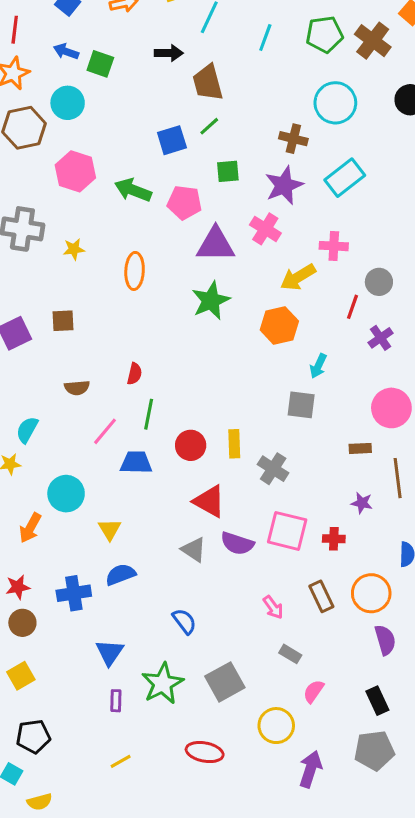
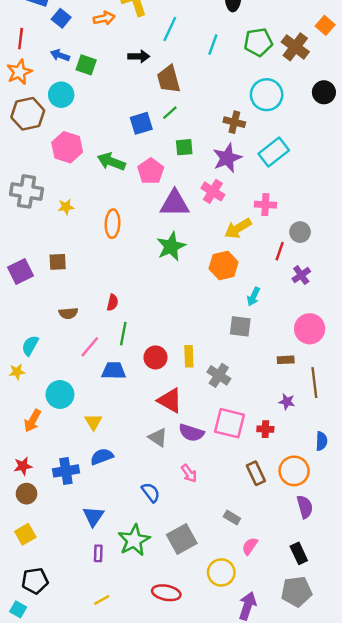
pink pentagon: (184, 202) -> (151, 171), turned 30
pink arrow: (273, 607) -> (189, 473), moved

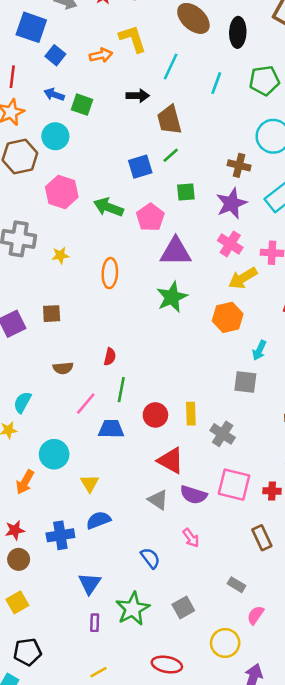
pink cross: (213, 191) -> (230, 244), moved
gray square: (182, 539) -> (183, 608), size x0.7

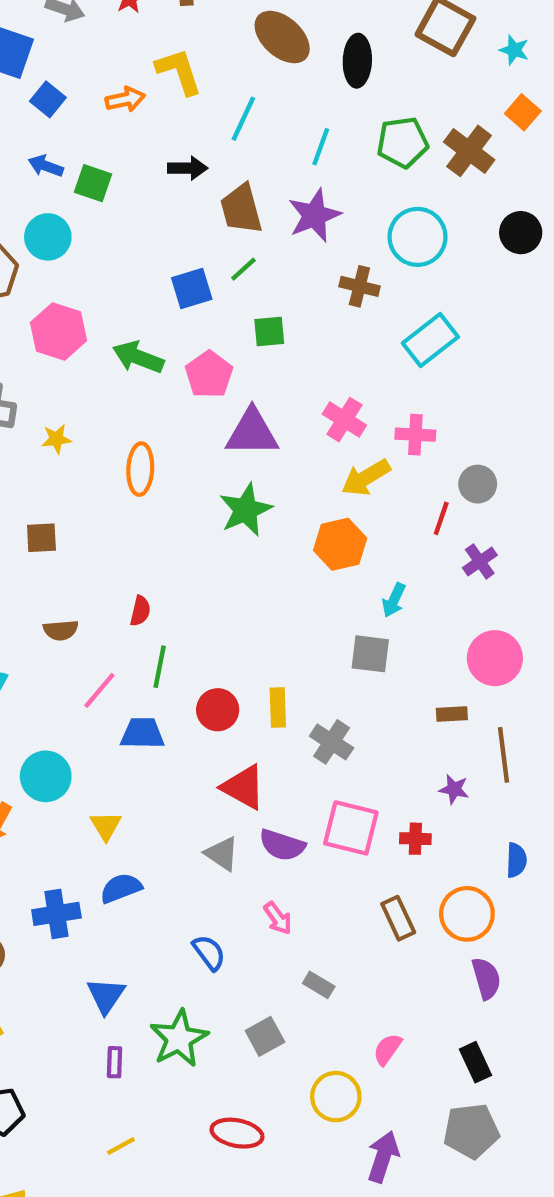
purple star: (231, 203) -> (314, 215), moved
gray rectangle: (237, 585) -> (319, 985), moved

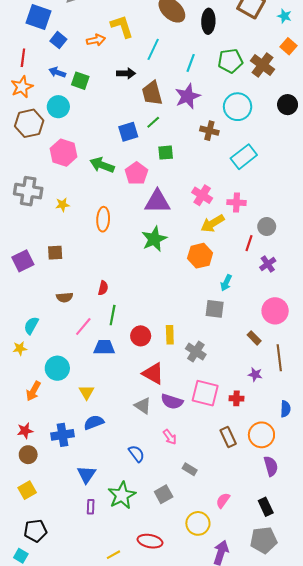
brown rectangle: (452, 714) -> (254, 338), turned 48
yellow line: (121, 1146) -> (114, 555), moved

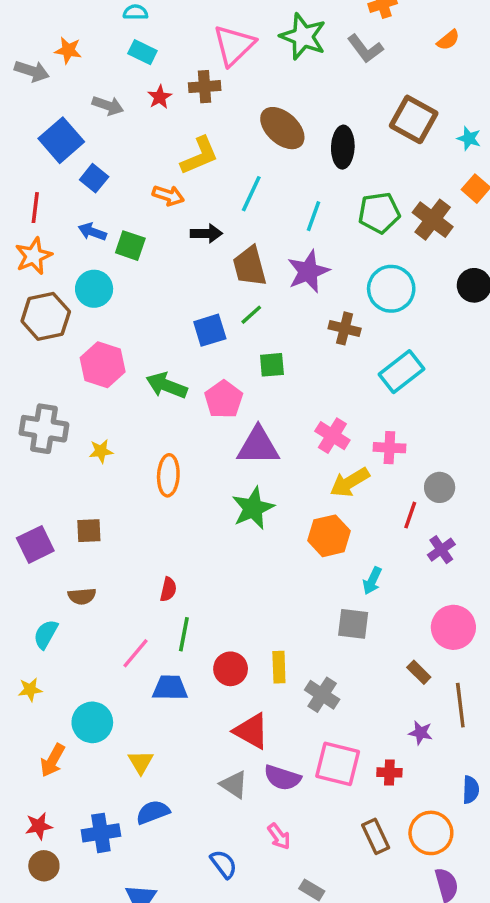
blue square: (39, 17) -> (61, 140), turned 30
yellow L-shape: (122, 26) -> (199, 156), turned 85
orange arrow: (96, 40) -> (168, 195), moved, turned 30
brown semicircle: (65, 297) -> (82, 596), moved
cyan semicircle: (31, 325) -> (46, 634), moved

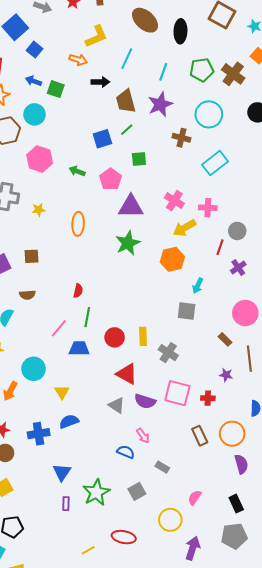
green arrow: (167, 385) -> (77, 171), size x0.7
blue semicircle: (224, 864) -> (126, 452), moved, turned -30

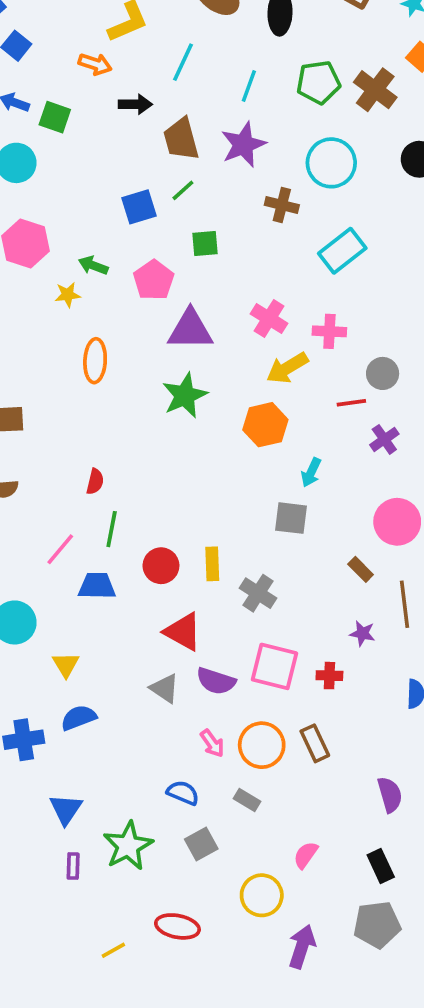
yellow star: (39, 210) -> (68, 295), moved
red line: (220, 247) -> (351, 403), turned 63
orange circle: (232, 434) -> (262, 745), moved
blue semicircle: (126, 452) -> (183, 793), moved

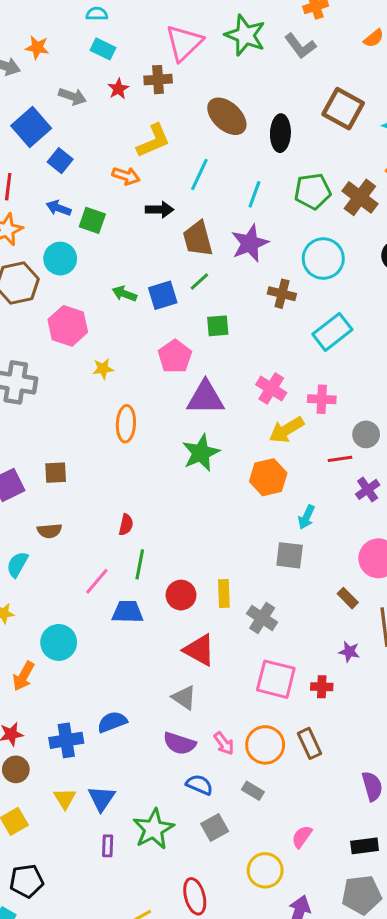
green arrow: (93, 265) -> (124, 294), moved
yellow triangle: (66, 665) -> (65, 798), moved
purple semicircle: (216, 681) -> (179, 743), moved
black rectangle: (381, 866) -> (365, 846), turned -72
red ellipse: (177, 926) -> (195, 896), turned 64

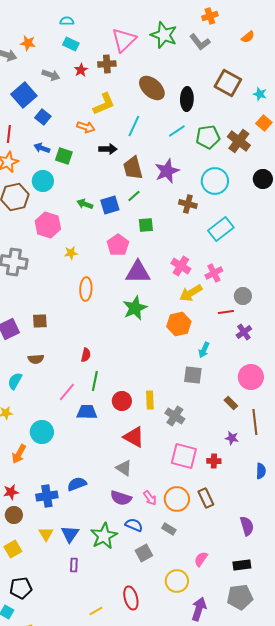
cyan line: (254, 194) -> (177, 131), moved, turned 36
pink cross: (322, 399) -> (214, 273), turned -30
green star: (153, 829) -> (104, 536), moved

